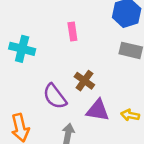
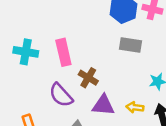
pink rectangle: (72, 32) -> (63, 52), moved, size x1.5

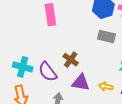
cyan cross: (26, 52) -> (23, 67), moved
pink rectangle: (63, 52) -> (50, 15), moved

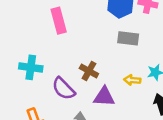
cyan cross: (23, 67) -> (31, 67), moved
yellow arrow: (106, 86) -> (132, 80), moved

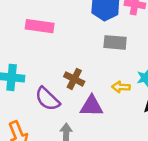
pink rectangle: (59, 21) -> (40, 26), turned -65

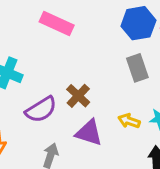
gray rectangle: (115, 42) -> (137, 68), turned 50
purple semicircle: (48, 99) -> (41, 110), turned -92

